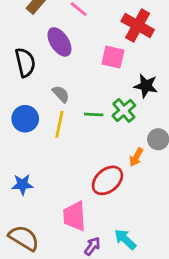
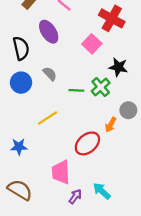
pink square: (113, 57) -> (92, 44), turned 30
blue circle: (25, 119) -> (21, 83), moved
yellow line: (59, 124) -> (48, 118), moved, turned 45

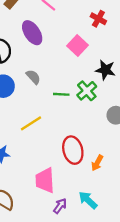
red cross: (112, 18) -> (98, 19), size x0.6
orange arrow: (111, 125) -> (97, 163), moved
red ellipse: (87, 143) -> (73, 150), turned -65

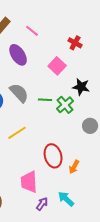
gray semicircle: (33, 77) -> (19, 93), size x1.5
green line: (61, 94) -> (45, 100), moved

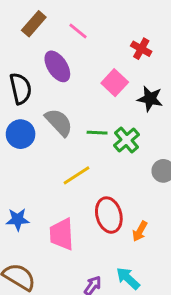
black star: (81, 87) -> (150, 99), moved
yellow line: (17, 133) -> (76, 175), moved
pink trapezoid: (29, 182) -> (62, 234), moved

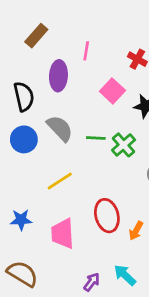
pink line: (78, 31) -> (86, 51), moved, turned 60
purple ellipse: (57, 66) -> (58, 76), turned 36
yellow line: (76, 175) -> (60, 181), moved

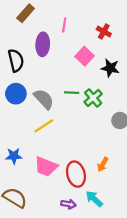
gray semicircle: (60, 128) -> (44, 99), moved
red ellipse: (107, 216) -> (76, 174), moved
pink trapezoid: (63, 234) -> (46, 167), turned -65
purple arrow: (92, 282) -> (68, 204), turned 64

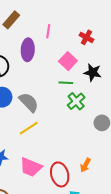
green line: (72, 93) -> (66, 83), moved

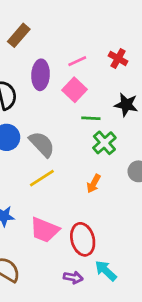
pink line: (48, 31) -> (77, 61), moved, turned 56
pink square: (68, 61) -> (75, 90), moved
orange arrow: (85, 165) -> (94, 184), moved

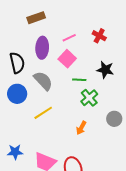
brown rectangle: (19, 35) -> (36, 18), moved, turned 30
gray semicircle: (42, 144) -> (43, 81), moved
yellow line: (42, 178) -> (43, 113), moved

